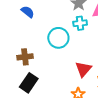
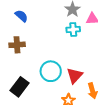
cyan circle: (58, 38) -> (51, 71), moved
brown cross: (25, 57) -> (17, 45), moved

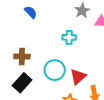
cyan cross: (73, 30) -> (69, 37), moved
brown cross: (17, 45) -> (22, 56), moved

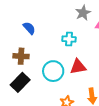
blue semicircle: (31, 12) -> (29, 28), moved
red triangle: (78, 77) -> (78, 67), moved, turned 30

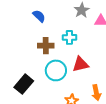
blue semicircle: (29, 28) -> (39, 16), moved
brown cross: (21, 56) -> (46, 46), moved

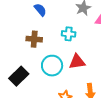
brown cross: (46, 46) -> (34, 39), moved

